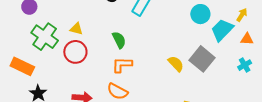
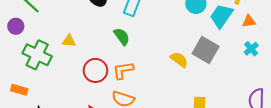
green semicircle: (119, 40) -> (122, 36), moved
red circle: (75, 52) -> (95, 70), moved
orange rectangle: (22, 66) -> (19, 90), size x0.7

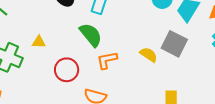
green semicircle: (122, 36) -> (91, 35), size x1.4
orange L-shape: (123, 70) -> (107, 60), moved

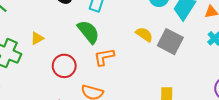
yellow triangle: (39, 42) -> (37, 38), turned -32
yellow semicircle: (149, 55) -> (144, 34), moved

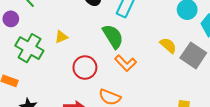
orange L-shape: (104, 57) -> (126, 63), turned -130

